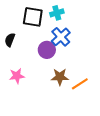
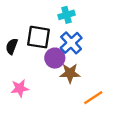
black square: (33, 17) -> (38, 37), moved
brown star: (60, 77) -> (70, 73), moved

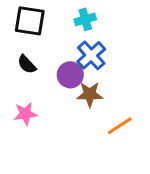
black square: (38, 37) -> (30, 21), moved
black semicircle: (12, 46) -> (27, 64), moved, turned -63

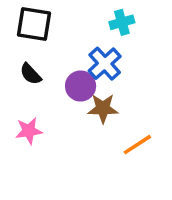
cyan cross: (85, 19) -> (122, 22), moved

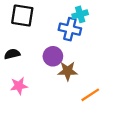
blue cross: (105, 64) -> (70, 29), moved, turned -35
black semicircle: (31, 74) -> (12, 54), moved, turned 119

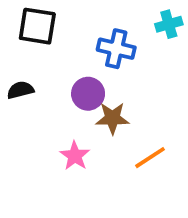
cyan cross: (80, 14) -> (169, 24), moved
pink star: (19, 86) -> (75, 156), moved, turned -30

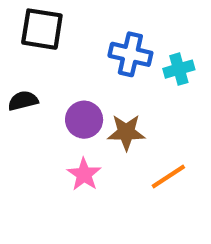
cyan cross: (169, 24) -> (179, 69), moved
purple circle: (88, 94) -> (84, 120), moved

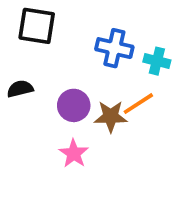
cyan cross: (179, 69) -> (157, 61), turned 30
orange line: (168, 176) -> (138, 104), moved

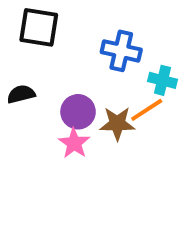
cyan cross: (157, 61) -> (162, 80), moved
pink star: (74, 153) -> (74, 143), moved

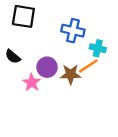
black semicircle: (21, 94) -> (13, 57), turned -126
pink star: (74, 143) -> (32, 83), moved

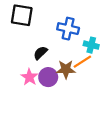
black semicircle: (13, 57) -> (40, 53), moved, turned 96
purple circle: (47, 67) -> (48, 77), moved

